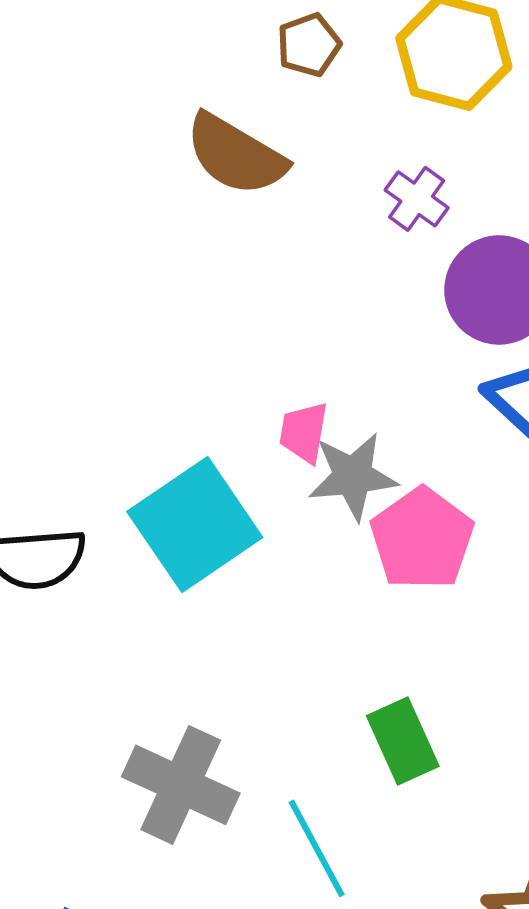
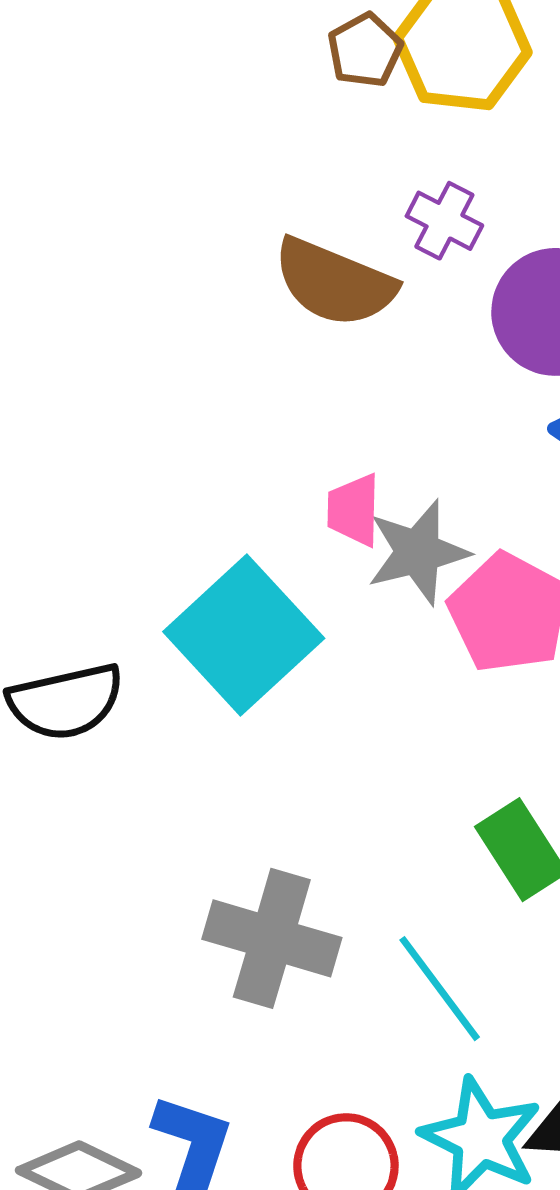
brown pentagon: (309, 45) -> (365, 50), moved
brown semicircle: (236, 155) -> (334, 283), moved

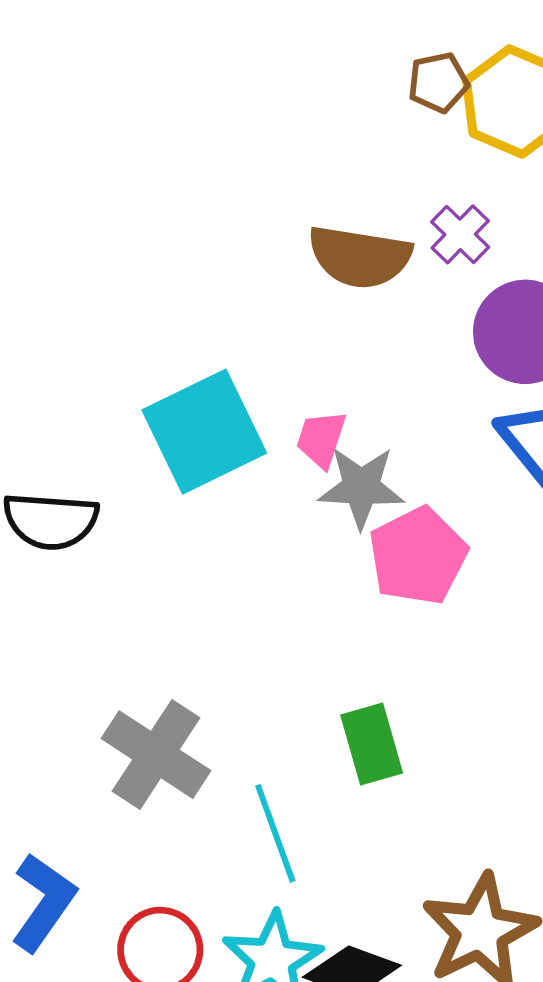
brown semicircle: (334, 283) -> (360, 257), turned -30
cyan square: (244, 635) -> (204, 432), moved

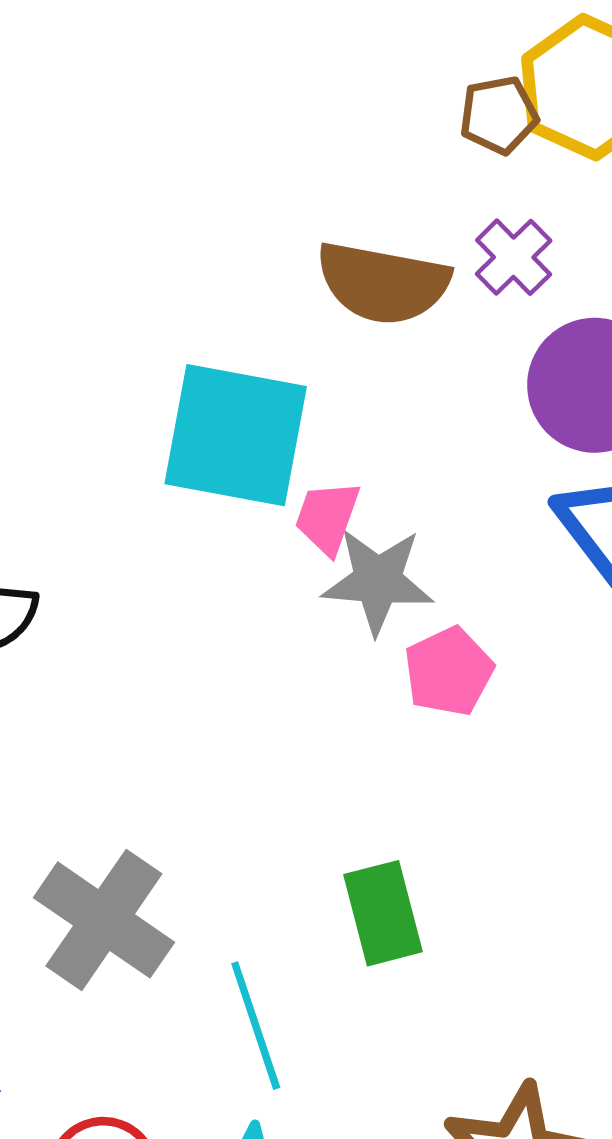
brown pentagon: (438, 82) -> (499, 115), moved
cyan square: (204, 432) -> (236, 435), moved, turned 35
pink pentagon: (418, 556) -> (449, 671), size x0.7

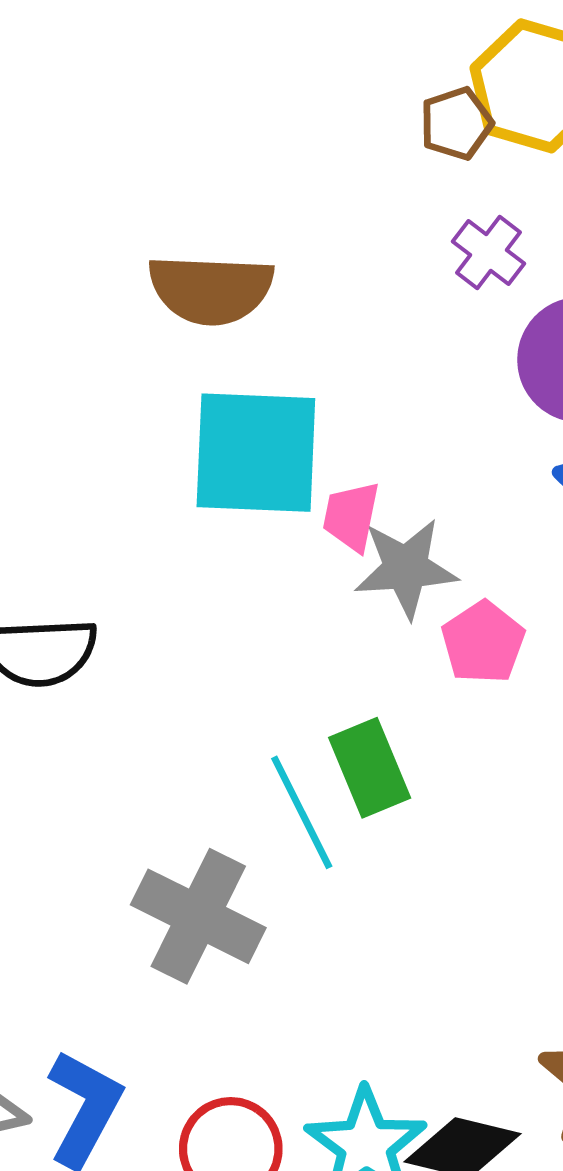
brown semicircle: (383, 283) -> (211, 289), moved
green rectangle: (383, 913) -> (370, 768), moved
cyan line: (256, 1026) -> (302, 812), moved

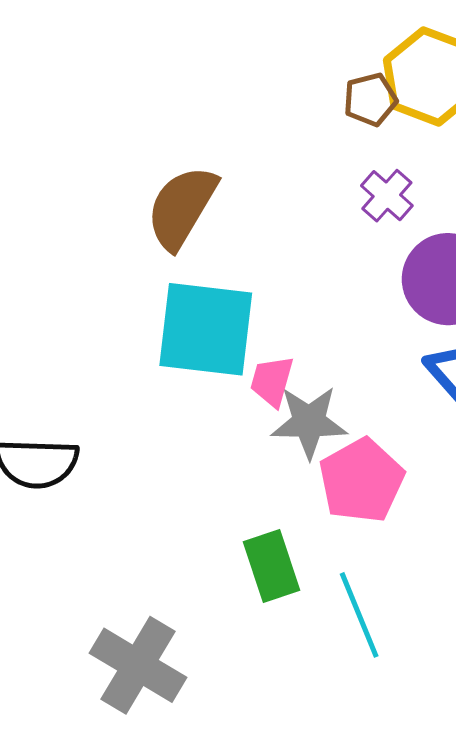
brown semicircle: (211, 289) -> (182, 207), turned 114
pink pentagon: (483, 642) -> (361, 481), size x1.4
cyan line: (302, 812) -> (359, 615), moved

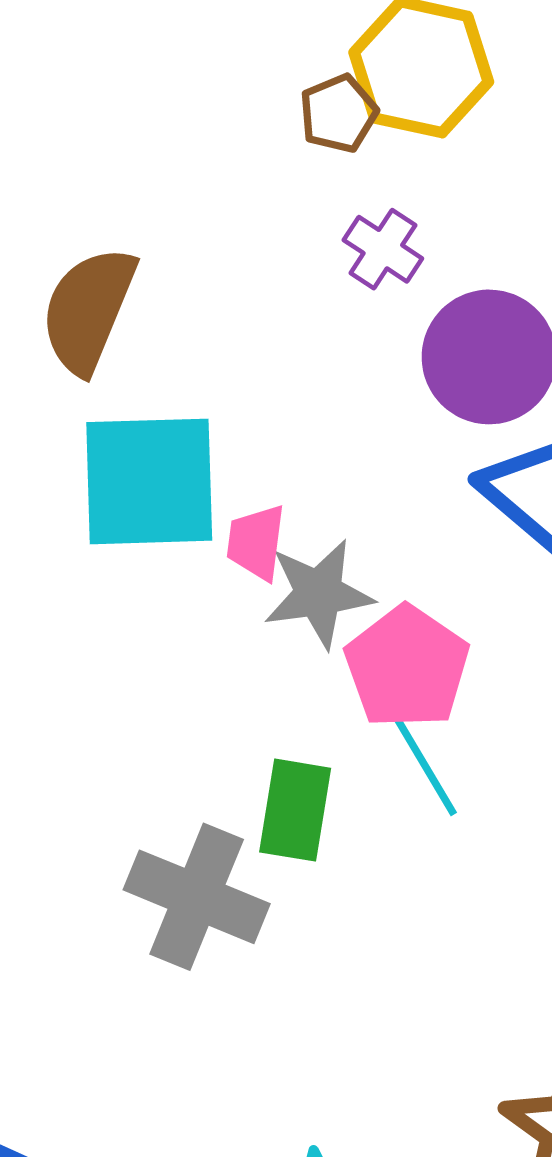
green rectangle: (272, 566) -> (295, 810), turned 36
cyan line: (359, 615) -> (420, 757), moved
gray cross: (138, 665) -> (197, 897), moved

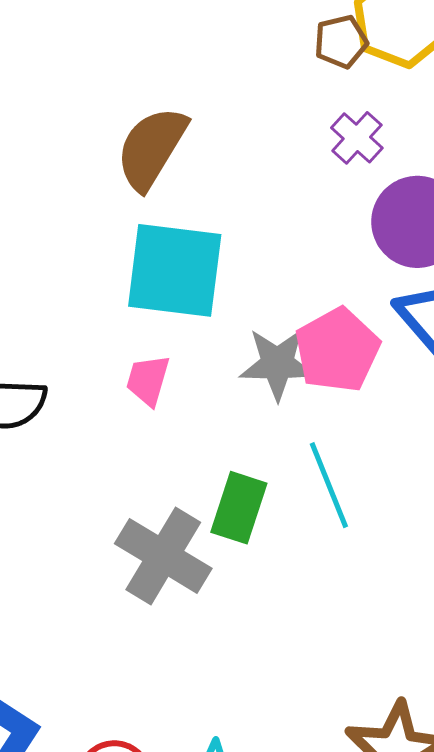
pink trapezoid: (256, 542) -> (148, 380), moved
pink pentagon: (407, 667) -> (337, 350), moved

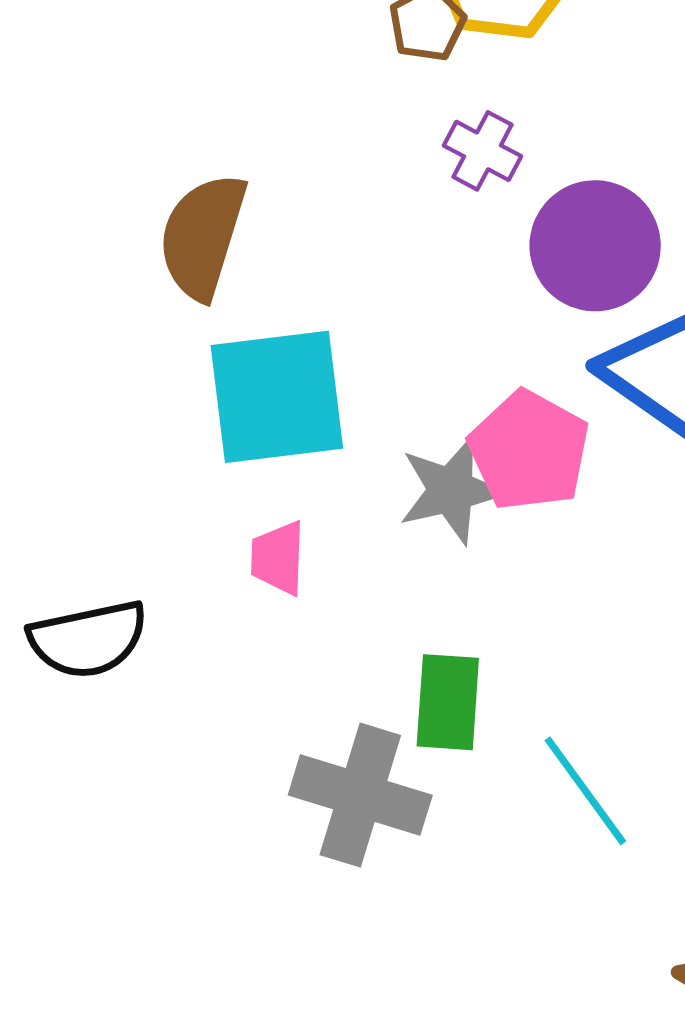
cyan line: (329, 485) -> (585, 791), moved

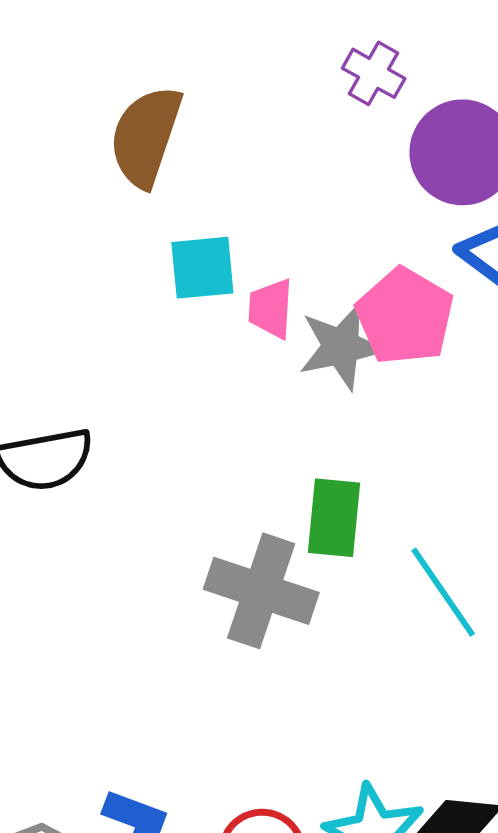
cyan square: (277, 397) -> (202, 268), size x0.6
pink trapezoid: (278, 558) -> (271, 308), moved

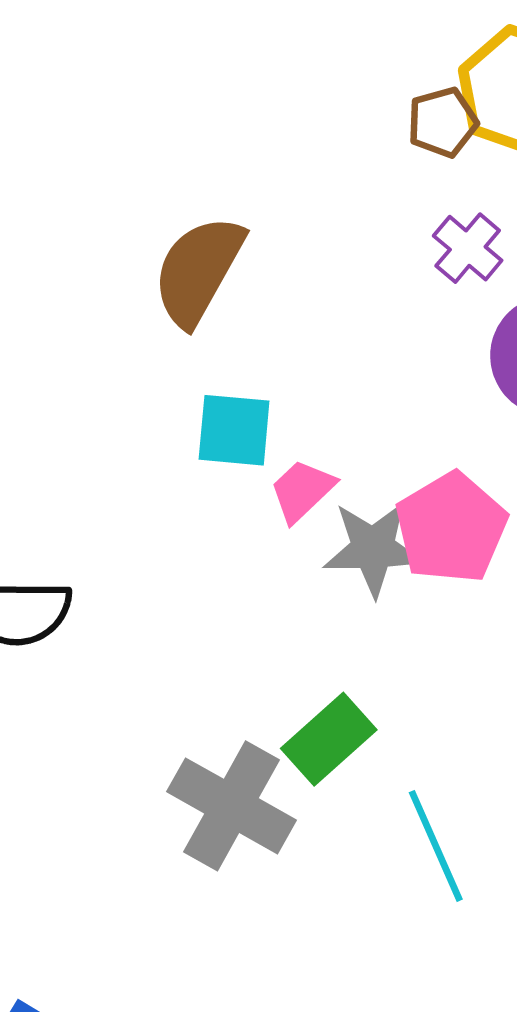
pink trapezoid: (271, 308) -> (302, 491), turned 32
green rectangle: (334, 518) -> (329, 739), turned 32

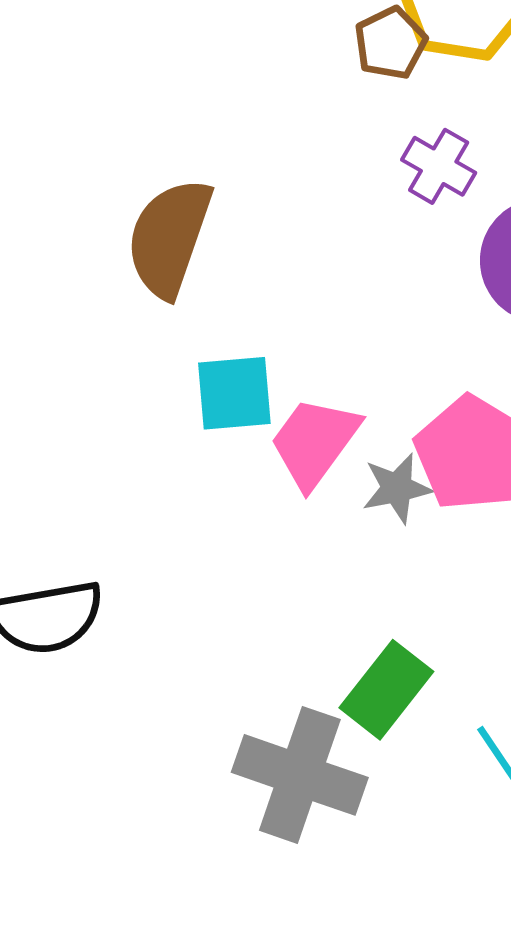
pink trapezoid: (302, 491) -> (314, 442), size x1.4
gray star: (373, 549) -> (397, 488), size x0.7

